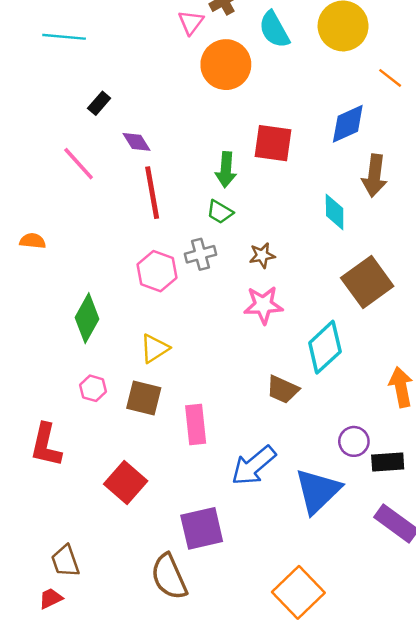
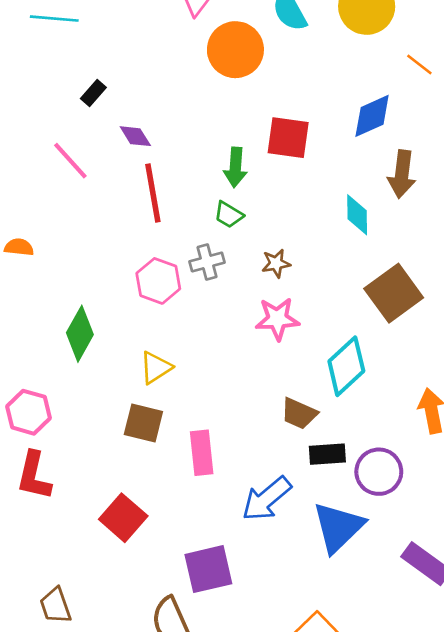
pink hexagon: (93, 388) -> (28, 412), moved, size x1.5
purple circle: (354, 441) -> (379, 472), size x1.4
black rectangle: (388, 462) -> (327, 454), moved

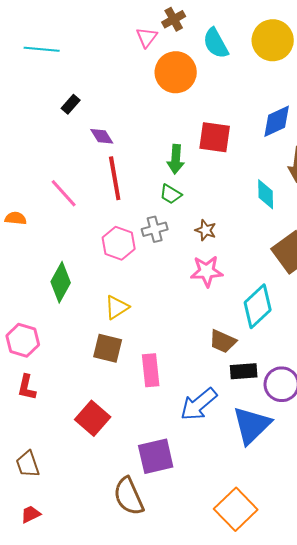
pink line: (70, 161) -> (64, 193), moved
brown star: (276, 263) -> (206, 230), turned 30
red L-shape: (34, 476) -> (27, 387), size x0.7
brown trapezoid: (56, 606) -> (28, 464), moved

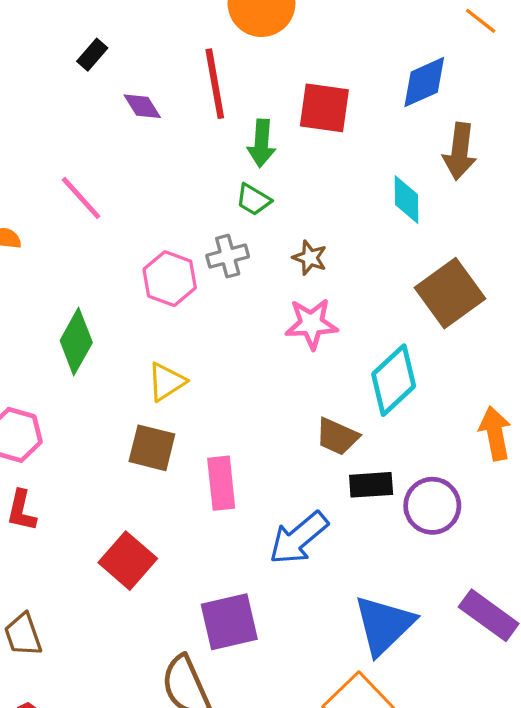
red line: (115, 178) -> (215, 84), moved
blue triangle: (252, 425) -> (384, 625), moved

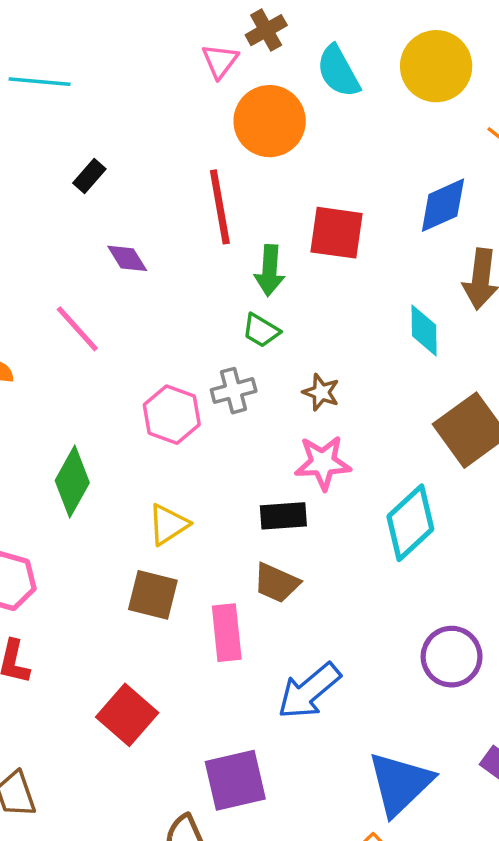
purple diamond: (142, 106) -> (127, 258), moved
brown trapezoid: (337, 437) -> (276, 583), moved
black rectangle: (371, 485) -> (283, 516), moved

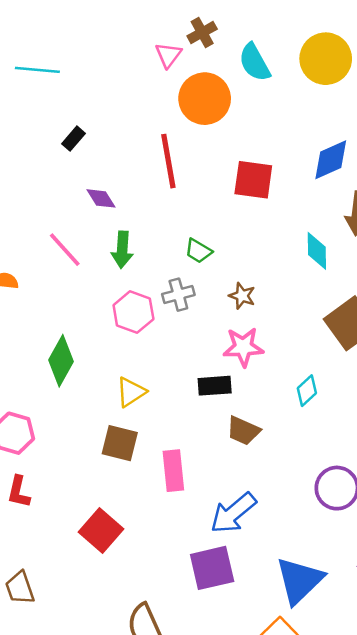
green arrow: (270, 270) -> (122, 250), moved
cyan diamond: (410, 523) -> (307, 391), size x0.6
brown trapezoid: (276, 583) -> (243, 431), moved
purple square: (235, 780) -> (212, 568), moved

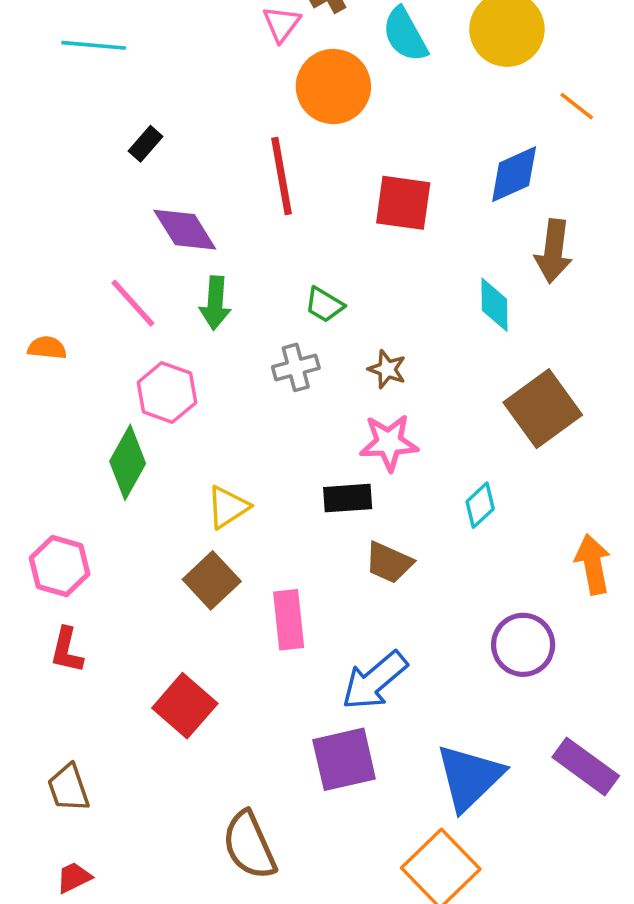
purple diamond: (101, 198) -> (185, 230), size x1.5
pink hexagon: (133, 312) -> (167, 392), moved
brown square: (120, 443) -> (212, 580), turned 33

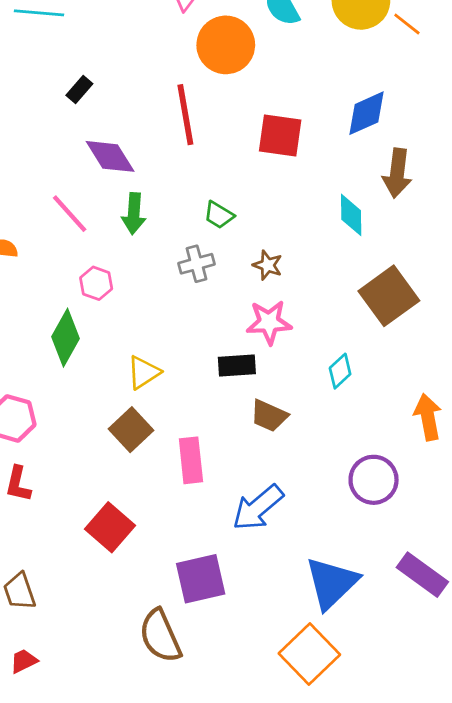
orange line: (577, 106) -> (407, 24), moved
pink hexagon: (167, 392) -> (96, 283), size x0.7
purple square: (344, 759) -> (201, 579), moved

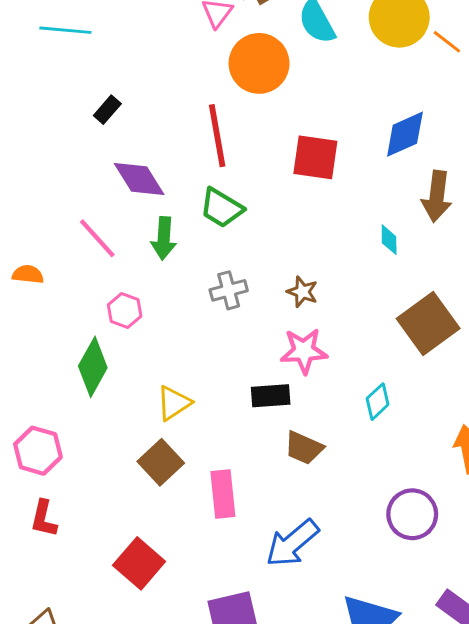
green trapezoid: (219, 215) -> (221, 208), moved, size x1.4
cyan diamond: (351, 215) -> (389, 240), size x0.7

